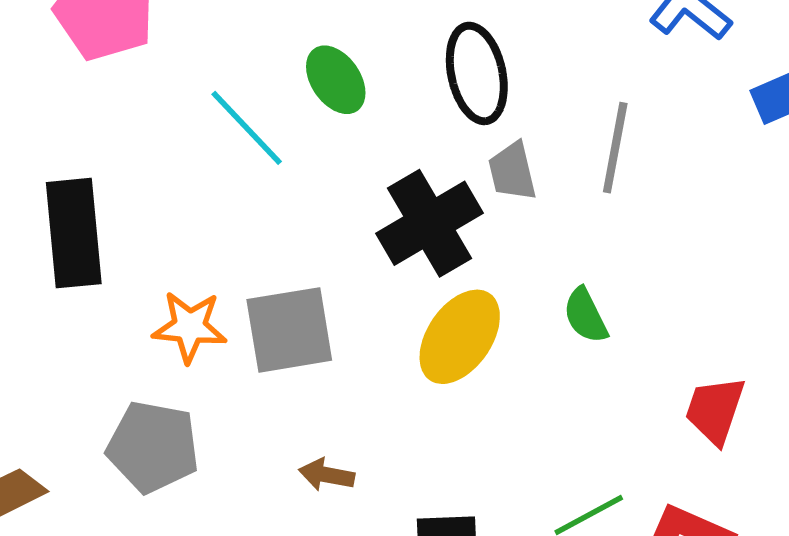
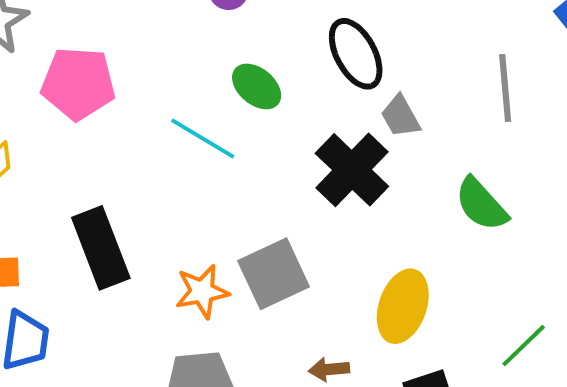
gray line: (615, 148) -> (505, 88), moved
green semicircle: (585, 316) -> (481, 204), size x1.4
yellow ellipse: (460, 337) -> (403, 306), moved

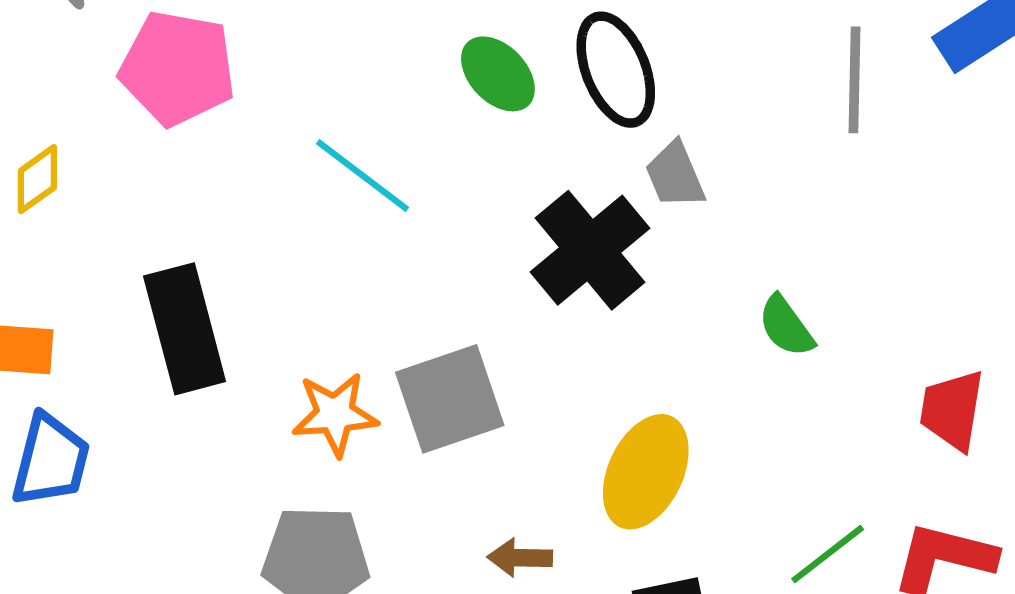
green ellipse: (257, 86) -> (498, 74), moved
gray line: (505, 88) -> (854, 80), moved
green semicircle: (481, 204) -> (786, 326), size x0.7

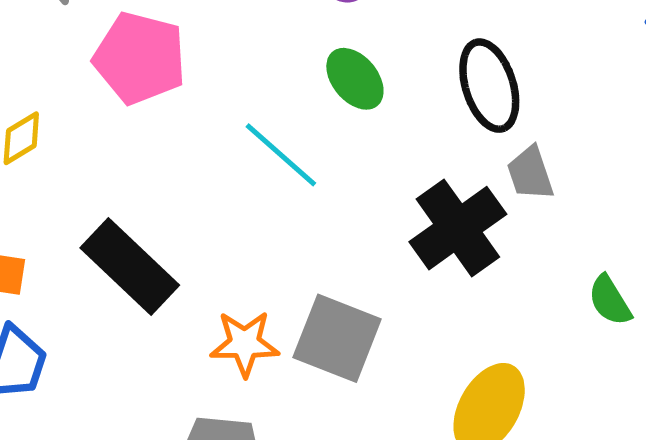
green ellipse: (498, 74) -> (355, 79), moved
black rectangle: (185, 329) -> (130, 266), turned -36
gray square: (450, 399) -> (337, 338), turned 36

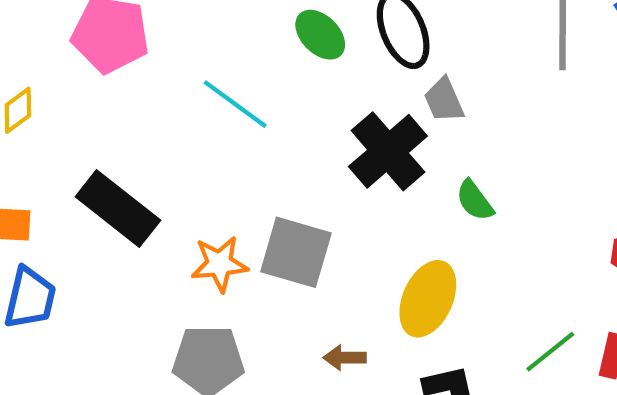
green ellipse: (355, 79) -> (320, 35), moved
green semicircle: (610, 300) -> (475, 200), moved

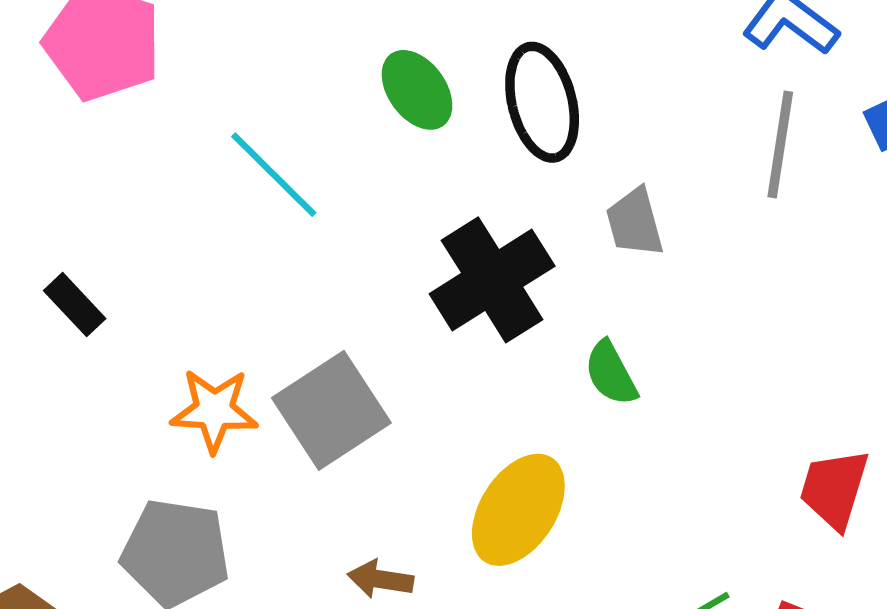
gray trapezoid: (444, 100) -> (635, 222), moved
black rectangle: (118, 209) -> (75, 305), size x0.5
gray square: (296, 252) -> (331, 410), turned 32

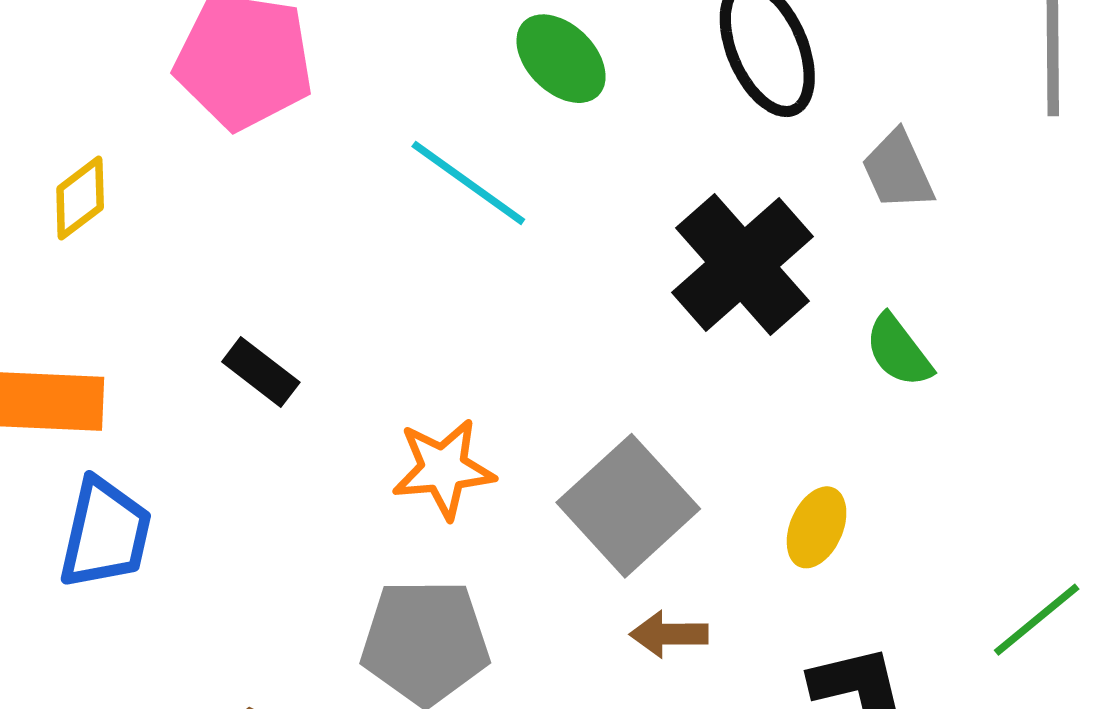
green ellipse: (417, 90) -> (561, 59), moved
gray square: (331, 410) -> (628, 506), moved
yellow ellipse: (518, 510) -> (817, 527), size x0.6

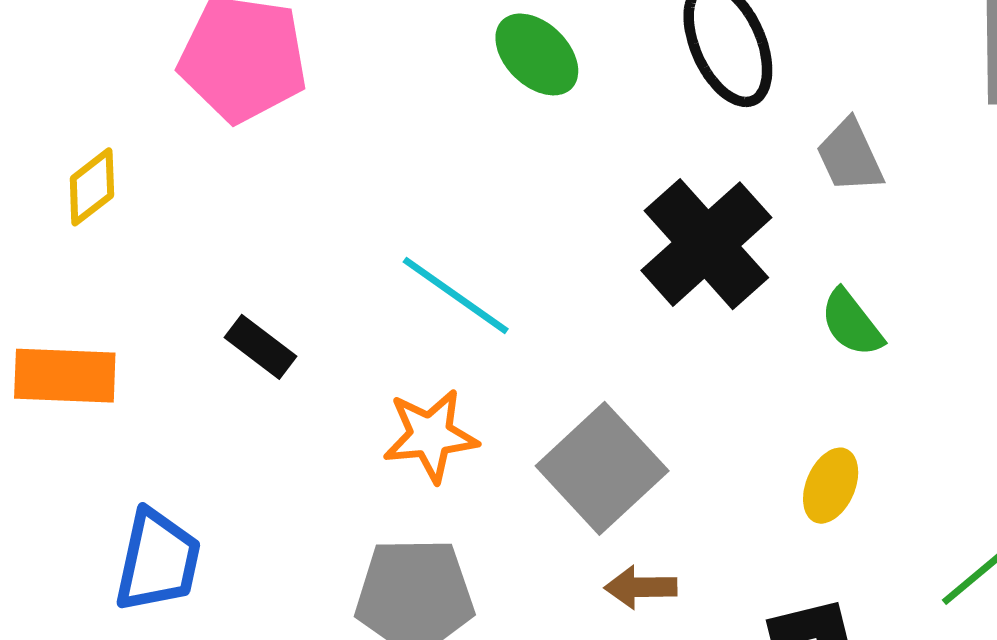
cyan line: (468, 183) -> (456, 295), moved
yellow ellipse: (817, 527) -> (831, 486), moved
blue trapezoid: (105, 533) -> (158, 561), moved

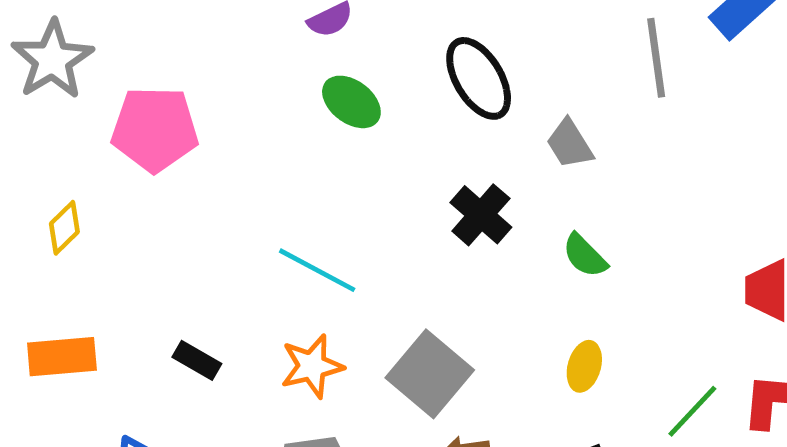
black cross: (706, 244) -> (481, 215), size x0.7
black rectangle: (261, 347) -> (197, 360), moved

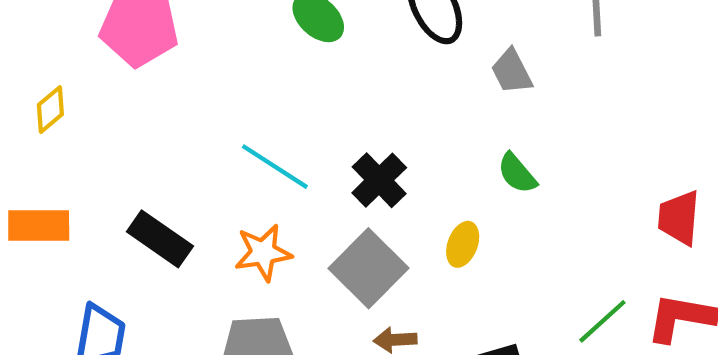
black cross: (481, 215) -> (379, 180), moved
black rectangle: (197, 360) -> (160, 239), size x1.5
yellow ellipse: (584, 366) -> (463, 244), moved

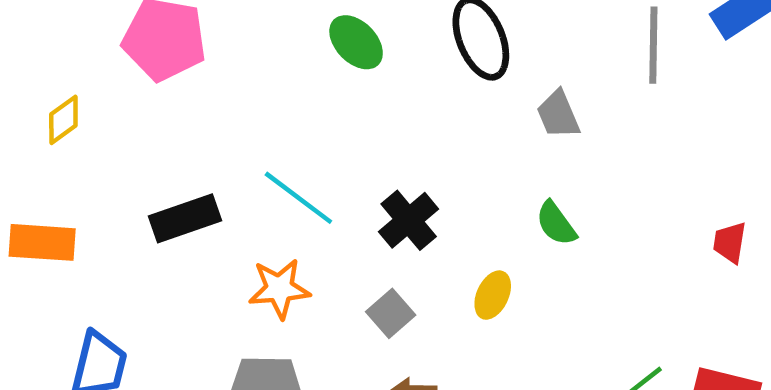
red trapezoid: (679, 218) -> (730, 242), moved, size x0.7
black rectangle: (160, 239) -> (185, 218), moved, turned -58
gray square: (369, 268) -> (391, 313), size x0.6

